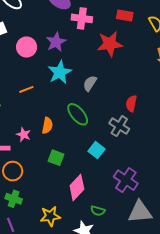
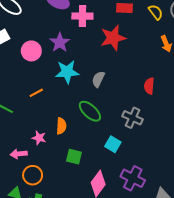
cyan star: (60, 72) -> (67, 72), turned 30
red semicircle: (131, 104) -> (149, 86), moved
purple cross: (126, 180) -> (133, 178), moved

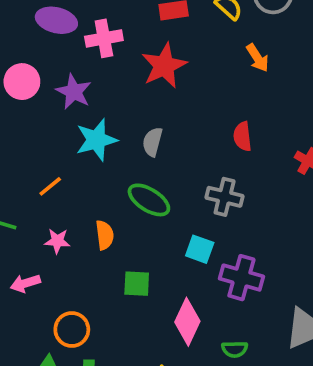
pink circle: (31, 51) -> (22, 82), moved
pink star: (39, 138) -> (57, 241), moved
pink arrow: (19, 154) -> (25, 283), moved
purple cross: (133, 178) -> (241, 278), moved

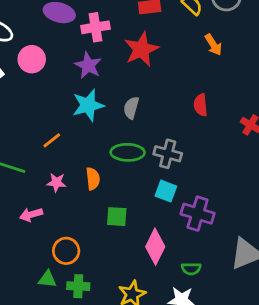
purple star: (74, 92) -> (88, 65), moved
gray cross: (225, 197) -> (168, 154), moved
green ellipse: (149, 200) -> (128, 152), turned -32

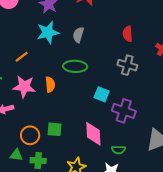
gray cross: (168, 154) -> (127, 65), moved
pink star: (56, 182) -> (24, 87), size x1.6
green square: (117, 217) -> (55, 129), moved
pink diamond: (155, 247) -> (93, 134), turned -30

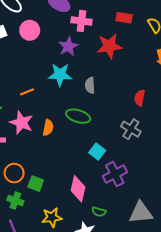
gray semicircle: (78, 35) -> (90, 85), turned -35
purple cross: (124, 111) -> (115, 174), turned 30
green square: (55, 129) -> (36, 184), moved

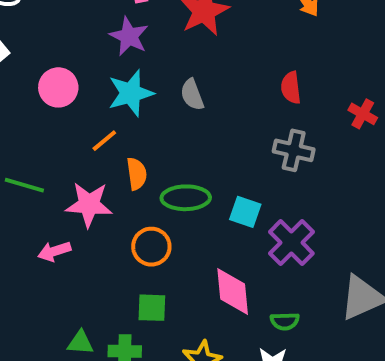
pink circle: (30, 30) -> (58, 87), moved
orange line: (27, 92) -> (104, 141), moved
green ellipse: (78, 116) -> (186, 198), moved
orange semicircle: (48, 128) -> (137, 174), moved
orange circle: (14, 173) -> (151, 247), moved

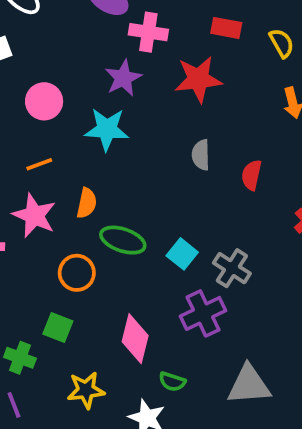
gray semicircle: (192, 95) -> (201, 155), moved
orange line: (104, 141) -> (39, 164), moved
gray cross: (294, 150) -> (232, 268), moved
cyan square: (245, 212) -> (182, 254), moved

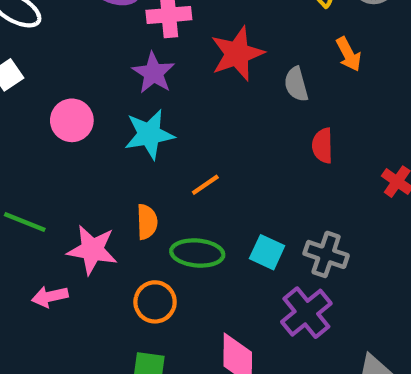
gray semicircle: (201, 155) -> (296, 84), moved
orange line: (39, 164) -> (205, 185), moved

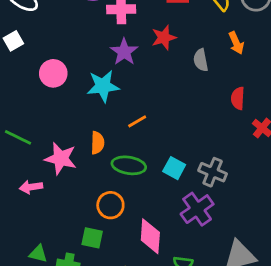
red star: (237, 54) -> (164, 37), size x0.7
purple star: (153, 73) -> (124, 52), moved
red semicircle: (322, 146) -> (238, 98), moved
orange circle: (155, 302) -> (110, 205), moved

